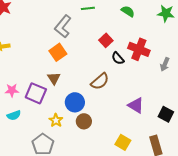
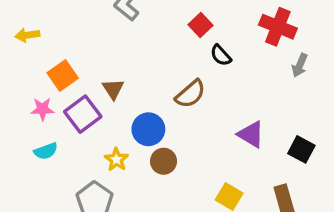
red cross: (139, 49) -> (278, 27), moved
orange square: (58, 52) -> (63, 75), moved
purple square: (36, 93) -> (83, 114), turned 30

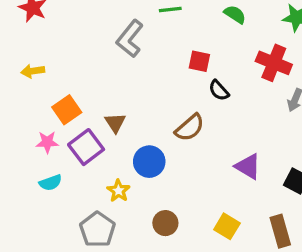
red square: (201, 25) -> (199, 61), turned -35
brown circle: (164, 161) -> (165, 223), moved

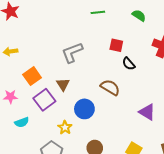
gray L-shape: (130, 39) -> (72, 52), moved, turned 30
brown semicircle: (190, 128) -> (110, 87), turned -108
pink star: (47, 142) -> (10, 97), moved

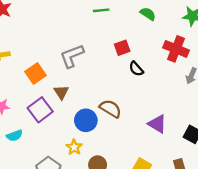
red square: (116, 45) -> (122, 48), turned -32
orange square: (32, 76) -> (36, 73), moved
brown semicircle: (110, 87) -> (110, 109), moved
yellow star: (65, 127) -> (74, 147), moved

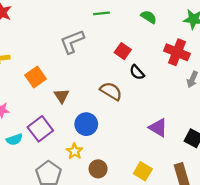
red square: (122, 48) -> (123, 51), turned -35
gray L-shape: (72, 56) -> (72, 42), moved
brown semicircle: (110, 109) -> (111, 91), moved
purple square: (40, 110) -> (40, 129), moved

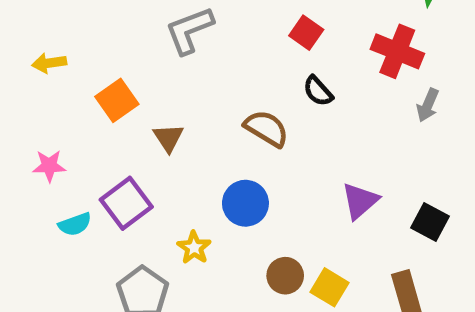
red square: (123, 51) -> (306, 33), moved
blue circle: (86, 124) -> (245, 203), moved
purple triangle: (158, 128) -> (360, 201), turned 48
brown circle: (98, 169) -> (285, 276), moved

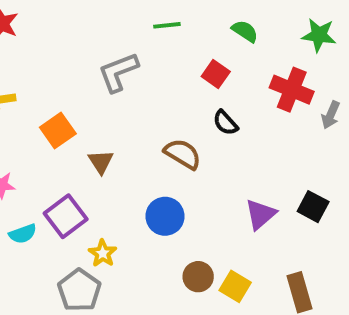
gray arrow: (428, 105) -> (331, 115), moved
black square: (430, 222) -> (313, 207), moved
yellow star: (194, 248) -> (103, 253), moved

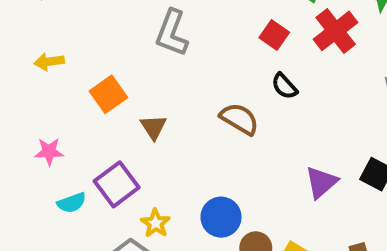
gray L-shape: (118, 72) -> (172, 33), turned -48
red cross: (292, 90) -> (336, 31), moved, turned 30
blue circle: (165, 216) -> (221, 217), moved

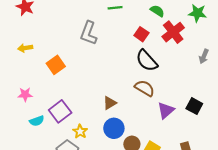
black semicircle: (284, 86) -> (147, 61), size x1.6
brown semicircle: (239, 119) -> (145, 88), moved
brown triangle: (153, 127) -> (110, 103), moved, turned 32

